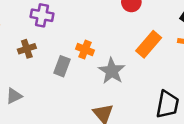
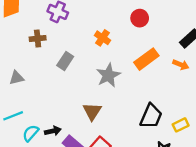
orange cross: (85, 50) -> (103, 38), moved

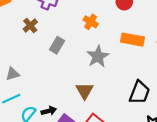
brown cross: (38, 38) -> (30, 26), turned -32
orange rectangle: (146, 59) -> (132, 40), turned 50
gray triangle: (17, 78) -> (13, 74), moved

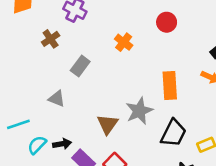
orange rectangle: (132, 40) -> (170, 86), moved, turned 70
gray star: (98, 56) -> (139, 111), moved
gray triangle: (13, 74) -> (57, 99), moved, turned 32

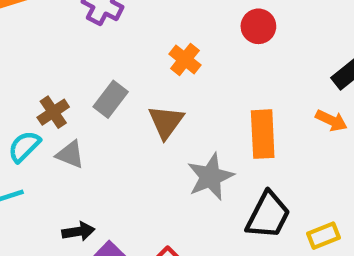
brown cross: (51, 39) -> (53, 112), moved
brown triangle: (108, 124) -> (166, 122), moved
cyan semicircle: (37, 145) -> (24, 146), moved

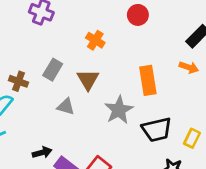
brown cross: (53, 112) -> (19, 81), turned -30
gray triangle: (70, 154) -> (66, 106), moved
black trapezoid: (268, 215) -> (157, 130), turned 56
yellow rectangle: (324, 236) -> (192, 138), turned -36

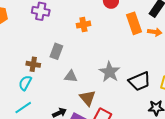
orange cross: (95, 40) -> (83, 25), turned -32
brown triangle: (88, 80) -> (88, 98), moved
orange rectangle: (148, 80) -> (134, 23), moved

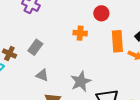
orange cross: (83, 25) -> (80, 33), moved

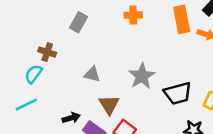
gray rectangle: (35, 47) -> (79, 22), moved

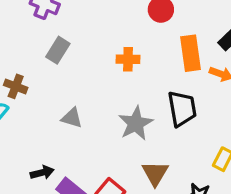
orange cross: (133, 15) -> (128, 59), moved
black trapezoid: (178, 93) -> (182, 109), moved, turned -88
brown triangle: (109, 105) -> (155, 173), moved

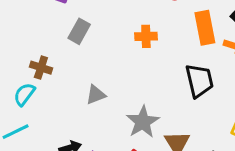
gray triangle: (72, 118) -> (96, 95), turned -35
gray star: (136, 123) -> (143, 122), moved

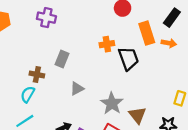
gray rectangle: (79, 31) -> (62, 59), moved
black trapezoid: (199, 81) -> (128, 59), moved

